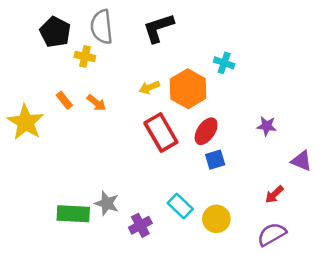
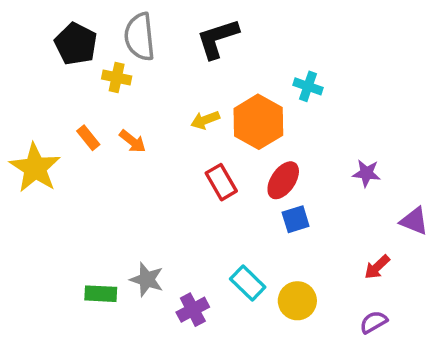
red rectangle: (161, 132) -> (221, 182), size x0.7
green rectangle: (73, 214) -> (101, 294), size x0.7
purple semicircle: (272, 234) -> (374, 322), size x0.7

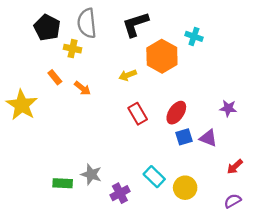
cyan cross: (308, 86) -> (194, 36), moved
orange hexagon: (258, 122) -> (162, 56), moved
orange rectangle: (88, 138) -> (55, 77), moved
purple triangle: (414, 221) -> (208, 138), moved

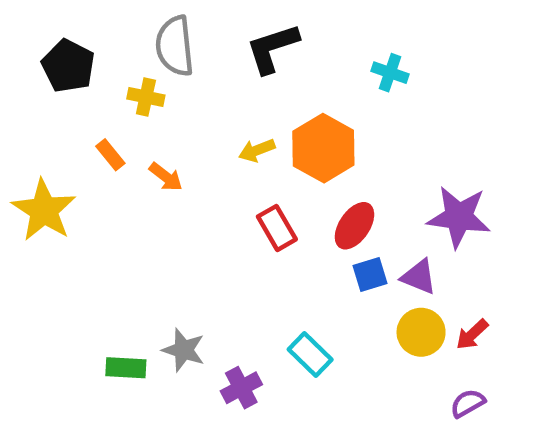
black pentagon: (47, 28) -> (68, 66), moved
orange hexagon: (162, 56) -> (323, 148), moved
purple star: (228, 108) -> (459, 217), size x1.8
yellow circle: (185, 188) -> (421, 332), moved

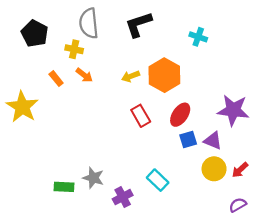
orange arrow: (166, 177) -> (84, 75), moved

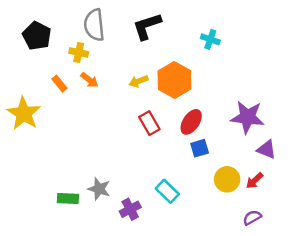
purple triangle: (213, 141) -> (267, 149), moved

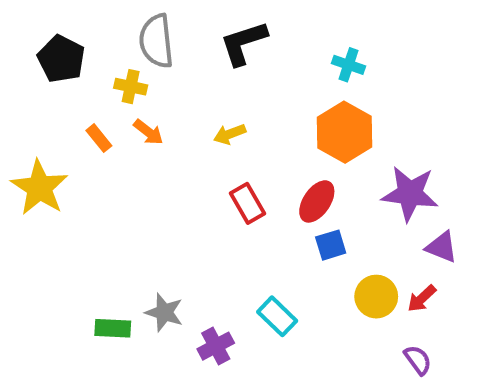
orange hexagon: (174, 80) -> (345, 132), moved
purple semicircle: (252, 218) -> (418, 360), turned 84

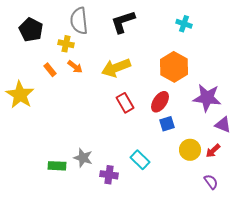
cyan cross: (348, 65) -> (184, 24), moved
yellow arrow: (230, 134) -> (116, 68), size x1.8
purple cross: (216, 346) -> (109, 175), turned 36

